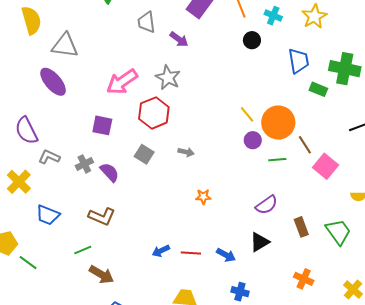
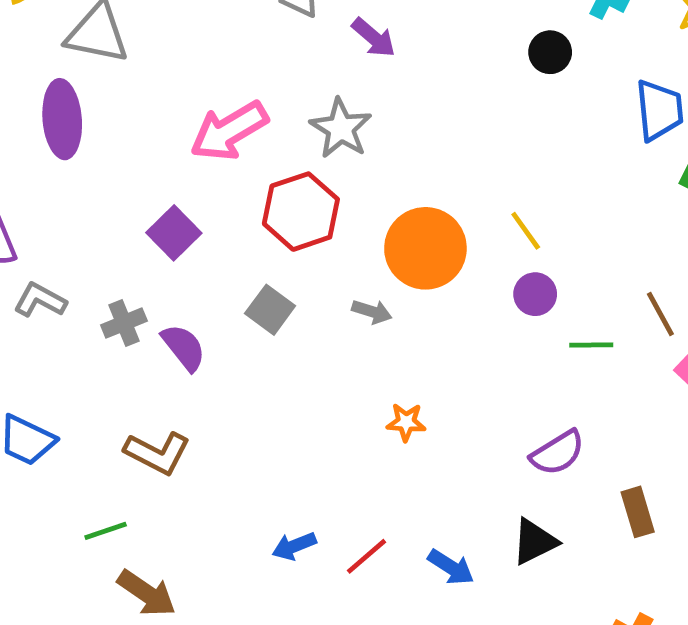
purple ellipse: (53, 82) -> (62, 119), turned 32
orange circle: (278, 122) -> (425, 248), moved
purple square: (102, 125) -> (174, 233), turned 30
red line: (191, 253) -> (366, 556), turned -48

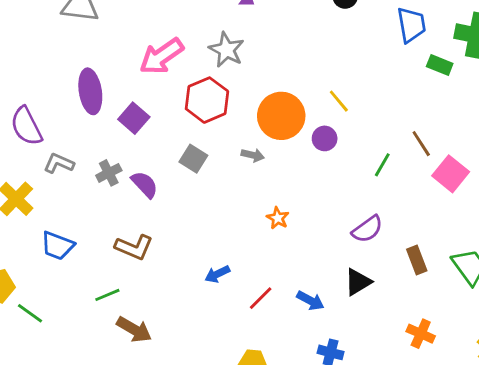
purple ellipse: (62, 119) -> (90, 91), moved
purple circle: (535, 294) -> (325, 138), moved
green line: (591, 345) -> (382, 165), turned -55
orange star: (406, 422) -> (278, 218), turned 30
blue arrow: (294, 546) -> (217, 274), moved

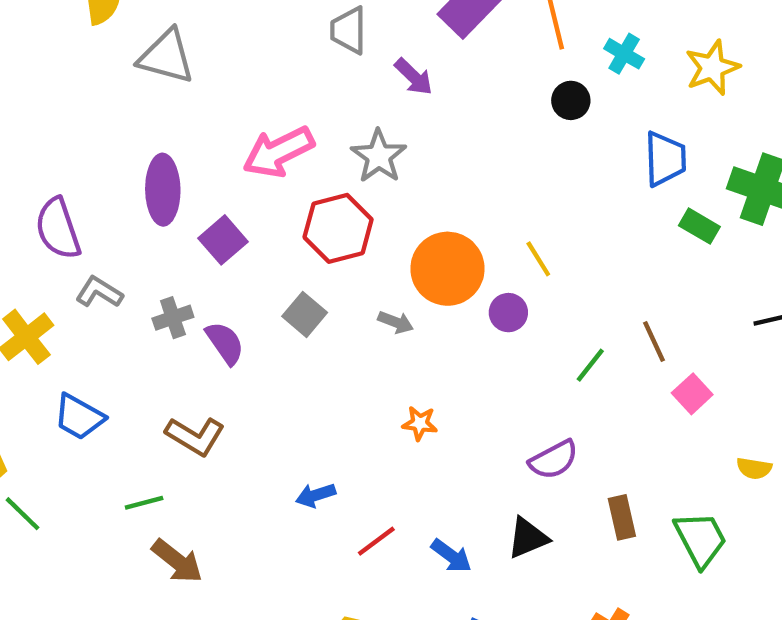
pink square: (451, 174) -> (692, 394), size x0.7
orange star: (278, 218) -> (420, 423), turned -30

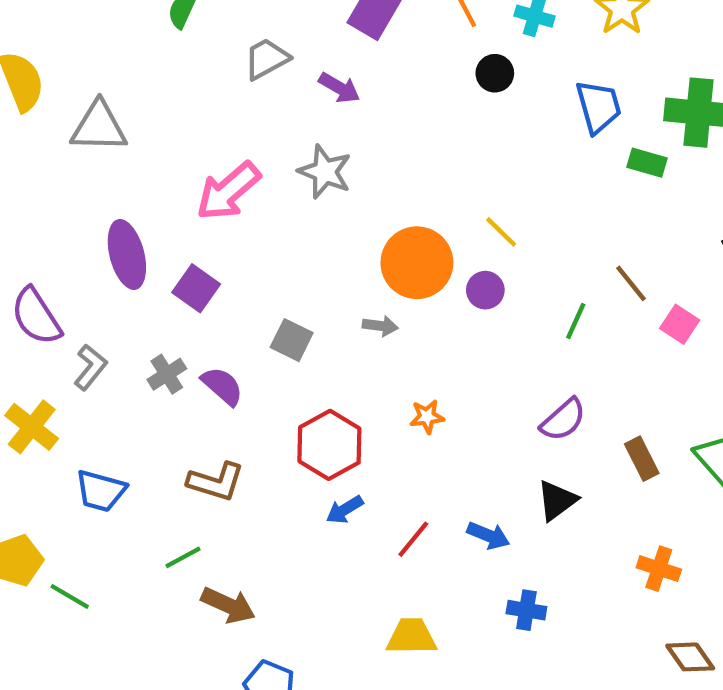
gray trapezoid: (349, 30) -> (266, 59), turned 75
red hexagon: (338, 228) -> (329, 445), moved
gray L-shape: (99, 292) -> (90, 367), turned 111

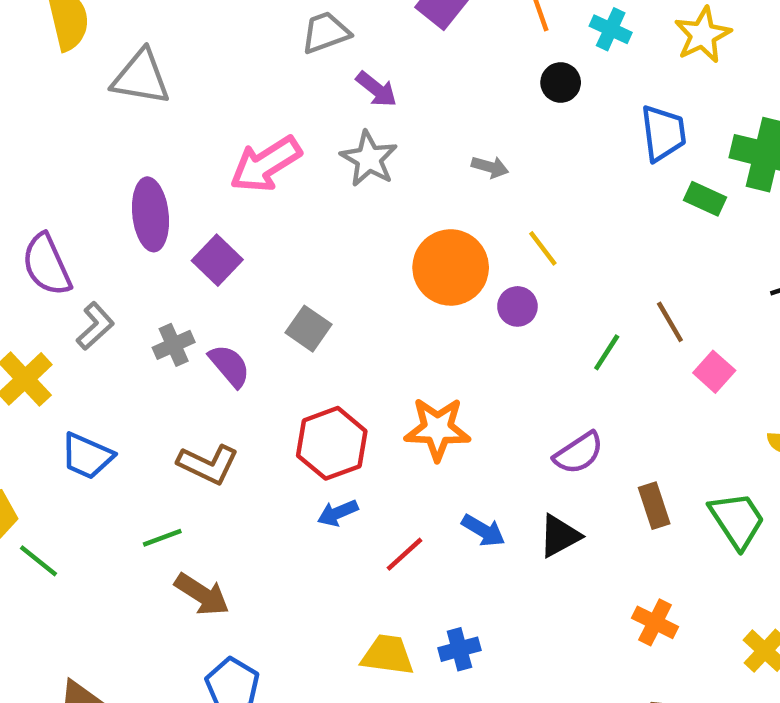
purple arrow: (339, 88) -> (376, 89), moved
gray arrow: (380, 326) -> (490, 167), moved
orange star: (427, 417) -> (437, 429), size x1.8
blue arrow: (488, 536) -> (483, 530), moved
blue cross: (526, 610) -> (459, 649), moved, turned -33

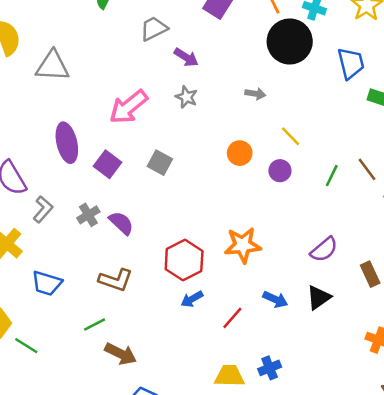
black circle: (561, 83) -> (290, 41), size x2.0
gray star: (369, 159) -> (186, 97), size x0.7
orange circle: (451, 267) -> (240, 153), size x0.6
gray square: (308, 329) -> (160, 163), moved
green line: (607, 352) -> (332, 176), moved

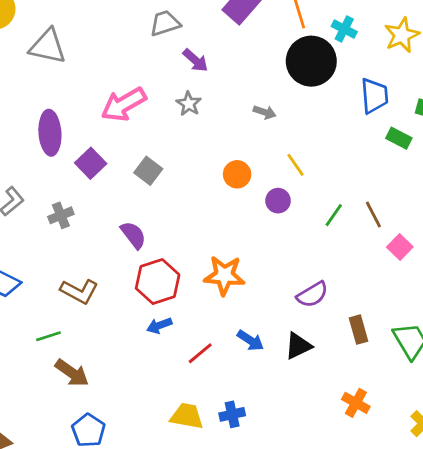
purple semicircle: (121, 223) -> (133, 235), moved

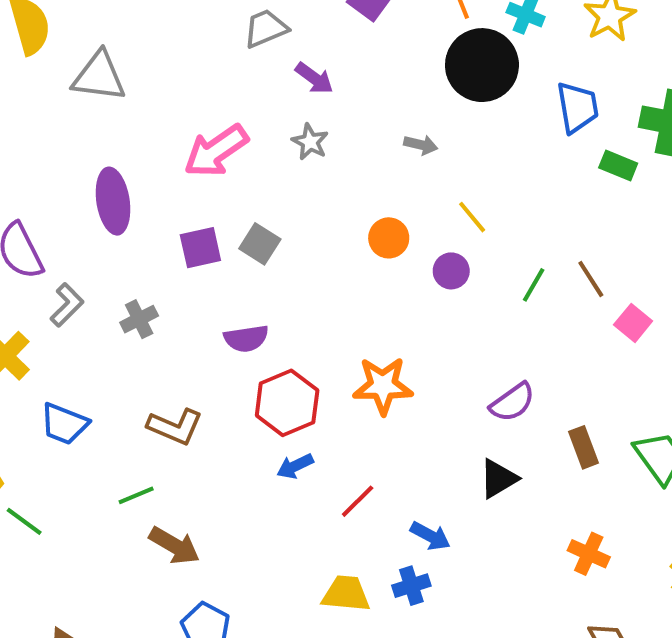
purple square: (91, 163) -> (200, 248), moved, turned 36
purple semicircle: (133, 235) -> (246, 338), turned 124
blue arrow: (250, 340) -> (430, 536), moved

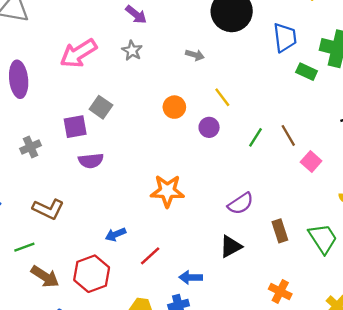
purple square: (200, 248) -> (75, 127), moved
red hexagon: (287, 403) -> (92, 274), moved
blue arrow: (430, 536) -> (191, 277), turned 150

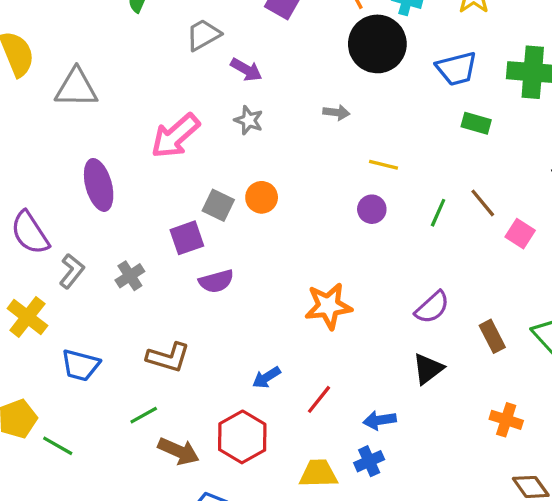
blue trapezoid: (285, 38) -> (457, 69), turned 92
green rectangle: (307, 72) -> (476, 123), moved
yellow line: (222, 97) -> (383, 165), turned -30
orange circle: (174, 107) -> (262, 197), moved

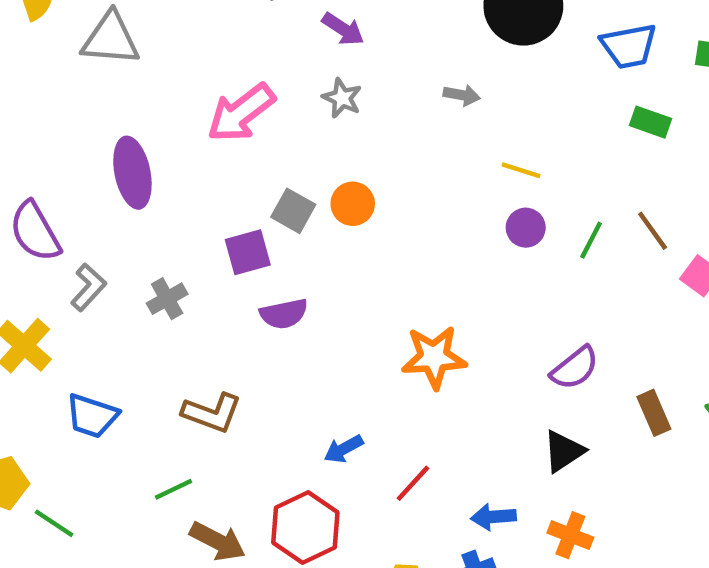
purple circle: (372, 209) -> (526, 228), moved
orange cross: (506, 420) -> (570, 535), moved

